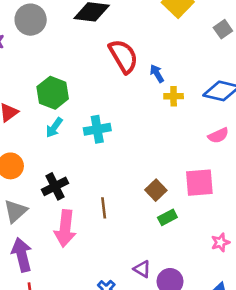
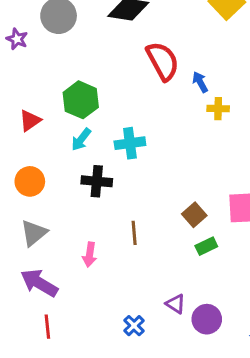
black cross: (55, 186) -> (97, 181), moved, turned 30
pink arrow: (65, 228) -> (90, 255), size x0.6
purple arrow: (22, 255) -> (39, 283), turned -48

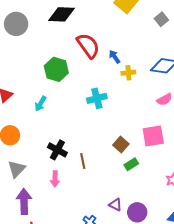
green hexagon: (81, 100) -> (56, 69), moved
cyan cross: (130, 143) -> (97, 98), moved
black cross: (97, 181) -> (57, 150), moved, turned 30
purple arrow: (39, 283) -> (24, 201), turned 65

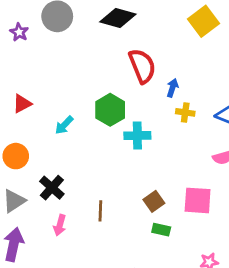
blue arrow: (114, 57) -> (172, 88), turned 40
green hexagon: (56, 69) -> (110, 110), moved
black cross: (57, 150) -> (52, 188), moved
green rectangle: (131, 164) -> (161, 230), turned 32

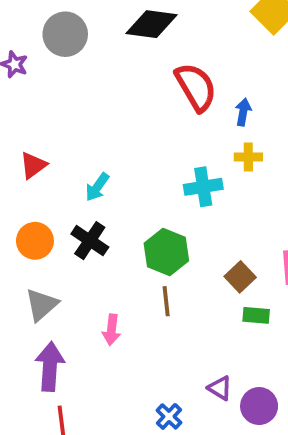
green hexagon: (110, 110) -> (166, 252), moved
yellow cross: (185, 112) -> (248, 157), moved
black cross: (52, 188) -> (90, 241), moved

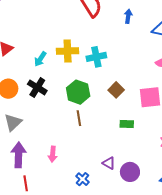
blue arrow: (243, 112) -> (128, 16), moved
yellow cross: (248, 157) -> (68, 51), moved, size x1.5
brown square: (240, 277) -> (116, 90), moved
pink arrow: (112, 330) -> (53, 154), moved

